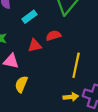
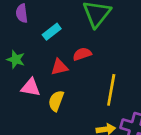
yellow semicircle: (21, 84) -> (56, 101), moved

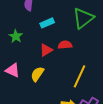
red triangle: (59, 67) -> (46, 50), turned -32
pink triangle: (31, 87) -> (13, 70), moved

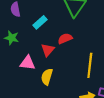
green star: (16, 36) -> (12, 38), moved
pink triangle: (13, 70) -> (28, 63), moved

